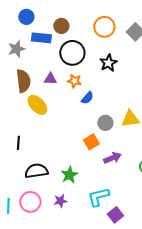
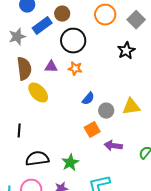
blue rectangle: (41, 38) -> (42, 26), turned -42
black star: (108, 63) -> (126, 51), moved
blue semicircle: (87, 98) -> (88, 99), moved
purple arrow: (112, 158) -> (113, 146), turned -150

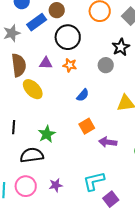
gray circle: (106, 111) -> (106, 65), moved
green star: (70, 163) -> (47, 134), moved

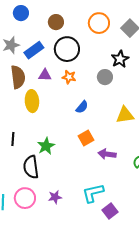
blue rectangle: (37, 22) -> (34, 50), moved
yellow ellipse: (33, 89) -> (32, 101), turned 40
black semicircle: (32, 155) -> (31, 167), turned -90

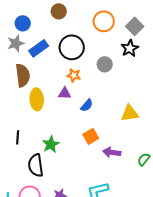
blue circle: (21, 13) -> (23, 23), moved
brown circle: (56, 22) -> (59, 11), moved
black star: (120, 59) -> (130, 48), moved
purple triangle: (45, 75) -> (65, 93), moved
gray circle: (105, 77) -> (105, 64), moved

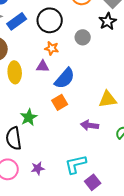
blue semicircle: (87, 105) -> (65, 78), size x1.6
yellow triangle: (130, 113) -> (108, 99), moved
orange square: (91, 136) -> (60, 102), moved

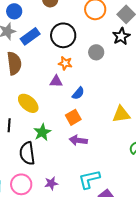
yellow ellipse: (15, 72) -> (28, 103), moved, turned -45
blue semicircle: (65, 78) -> (78, 93), size x0.6
purple arrow: (90, 125) -> (78, 140), moved

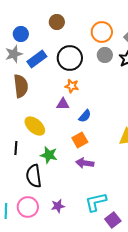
gray circle: (96, 52) -> (105, 55), moved
green star: (42, 132) -> (49, 155), turned -30

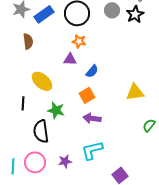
brown semicircle: (21, 86) -> (28, 41), size x0.7
cyan L-shape: (96, 202) -> (92, 150), moved

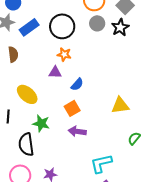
cyan L-shape: (92, 150) -> (101, 163), moved

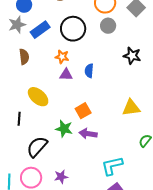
black star: (120, 27) -> (132, 56), moved, turned -30
orange star: (64, 54) -> (62, 57), moved
blue semicircle: (77, 84) -> (89, 71), moved, turned 144
green star: (41, 123) -> (64, 129), moved
black semicircle: (26, 144) -> (37, 147), turned 50

